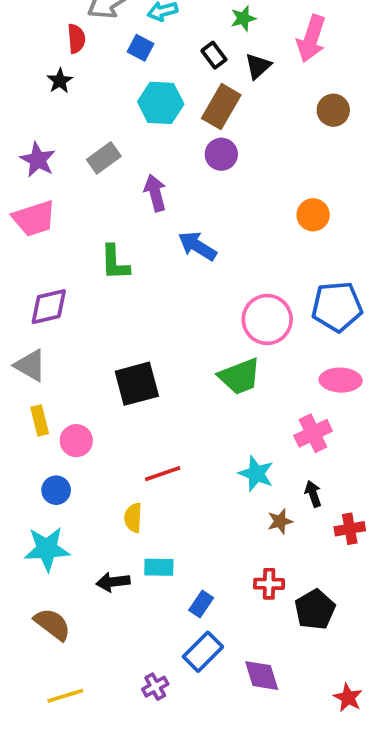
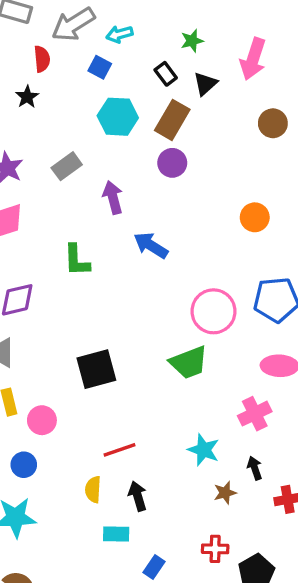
black arrow: (113, 582) -> (138, 496), moved, turned 80

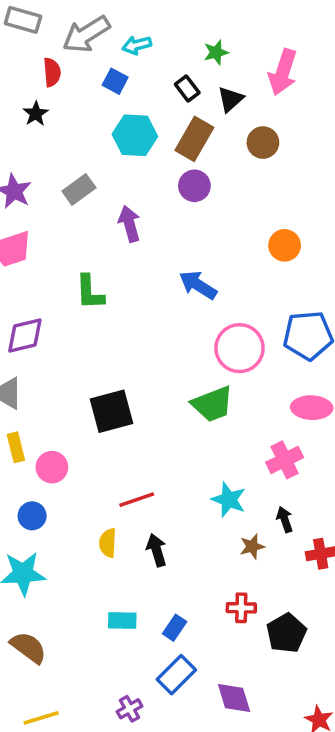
brown circle: (273, 123) -> (263, 143), moved
blue arrow: (151, 245) -> (198, 285), moved
cyan rectangle: (116, 534) -> (122, 620), moved

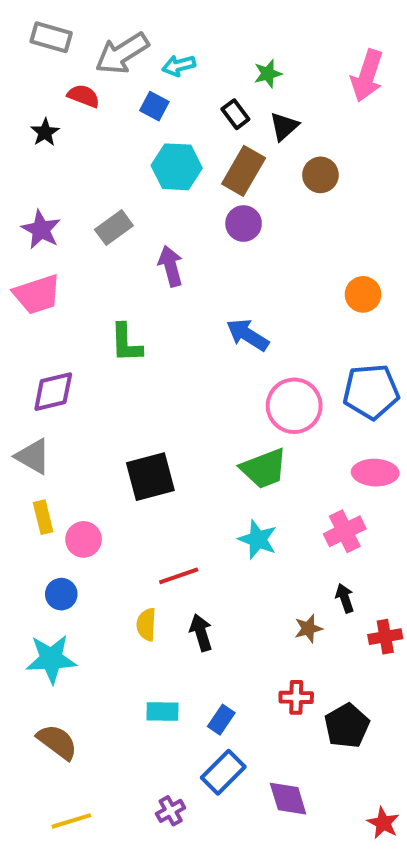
red semicircle: (52, 72) -> (84, 96), turned -64
pink arrow: (283, 72) -> (367, 76), moved
black star: (36, 114) -> (45, 132), moved
orange circle: (285, 245) -> (363, 294), moved
cyan star: (229, 500) -> (258, 539), moved

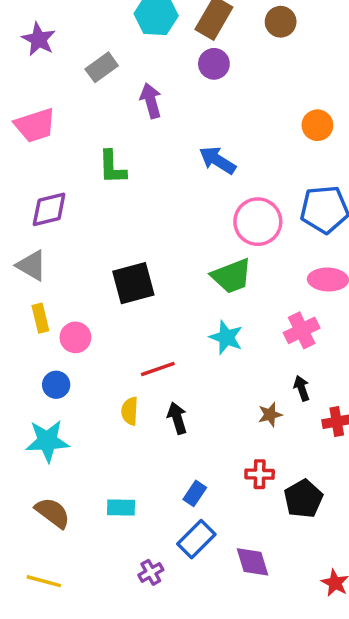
purple star: (41, 230) -> (39, 39), moved
cyan rectangle: (163, 712) -> (121, 508), moved
yellow line: (71, 821) -> (44, 581), moved, turned 32

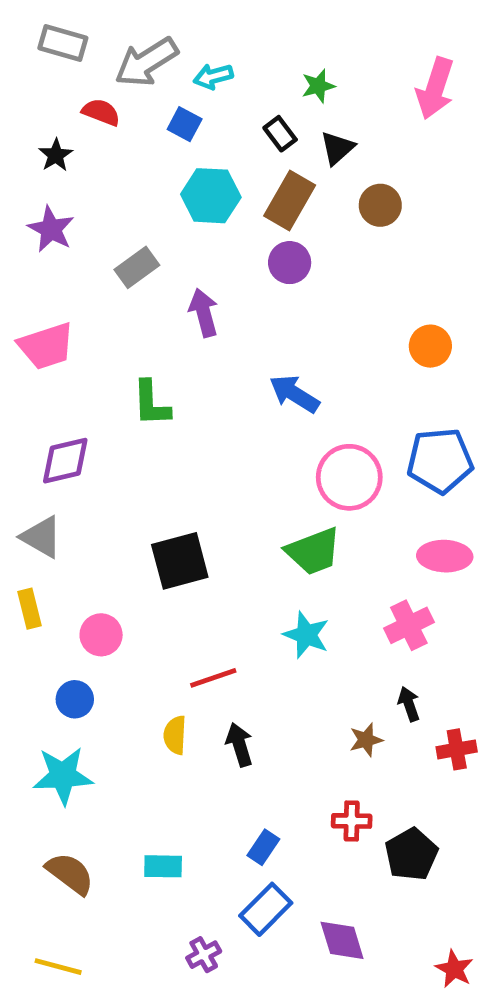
yellow rectangle: (40, 318) -> (29, 609), moved

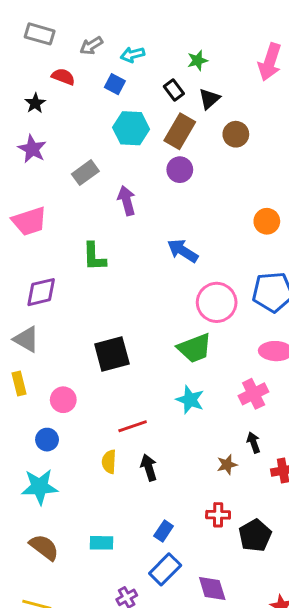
gray arrow: (146, 62) -> (91, 46), size x0.6

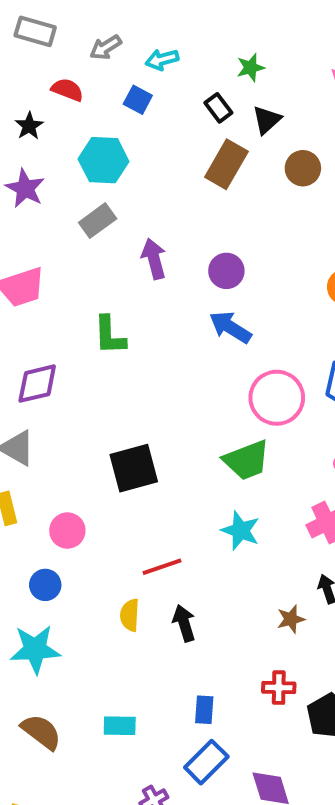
cyan hexagon: (131, 128) -> (104, 160), moved
purple circle: (180, 170) -> (226, 271), moved
blue rectangle: (164, 531) -> (204, 710), turned -30

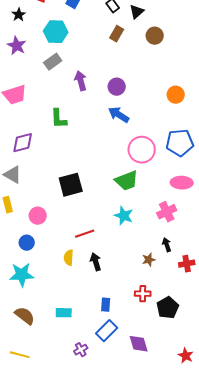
brown rectangle: (226, 164) -> (117, 34), size x0.7

